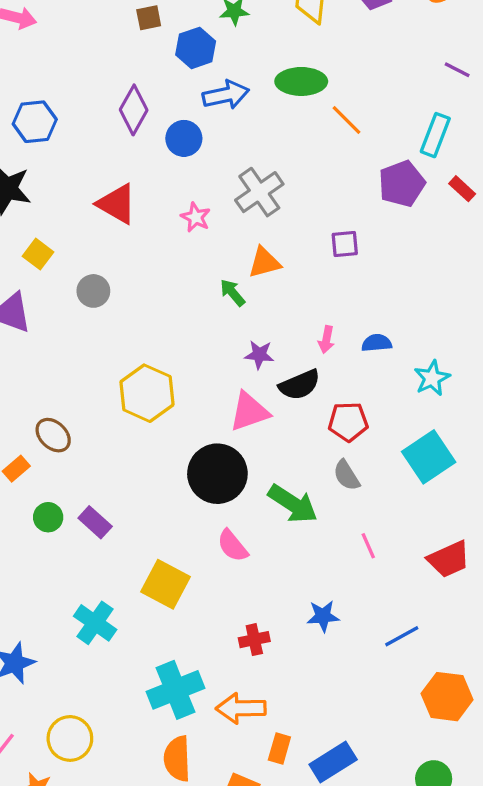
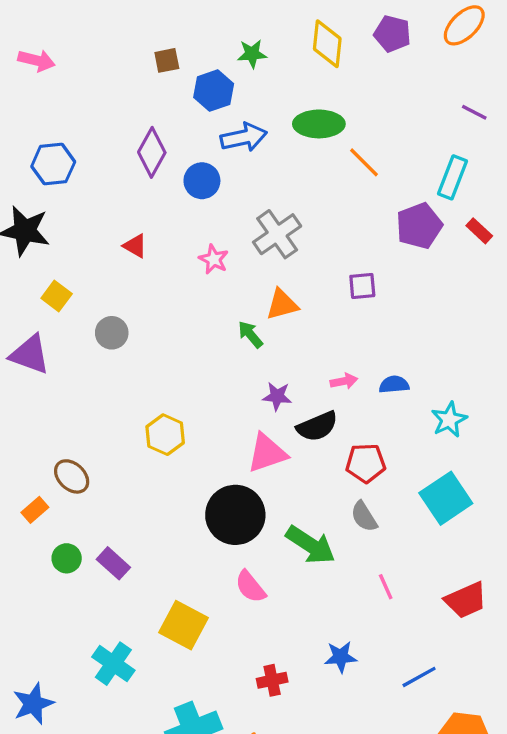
red triangle: (117, 204) -> (135, 246), size x0.6
pink arrow: (326, 340) -> (344, 381), turned -112
yellow hexagon: (147, 393) -> (165, 435), size x0.7

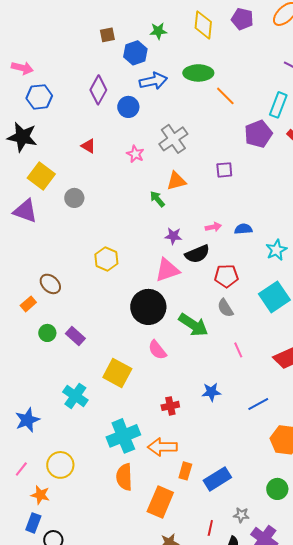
pink arrow: (37, 60) -> (22, 68), moved
yellow square: (57, 296) -> (41, 176), size x1.5

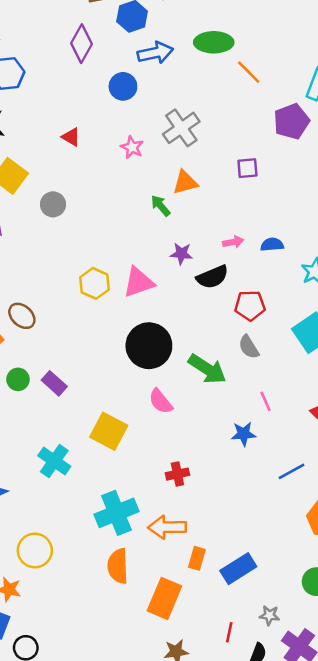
purple diamond: (98, 90) -> (82, 44), moved
pink triangle: (167, 270) -> (139, 282), moved
blue star: (211, 392) -> (244, 434), moved

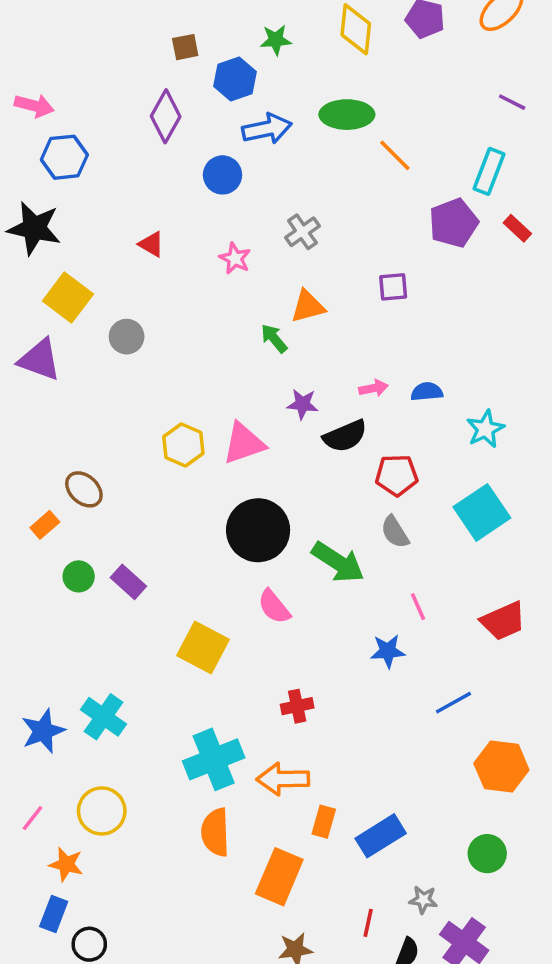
gray cross: (181, 128) -> (302, 232), size x0.7
cyan cross: (54, 461) -> (103, 717), moved

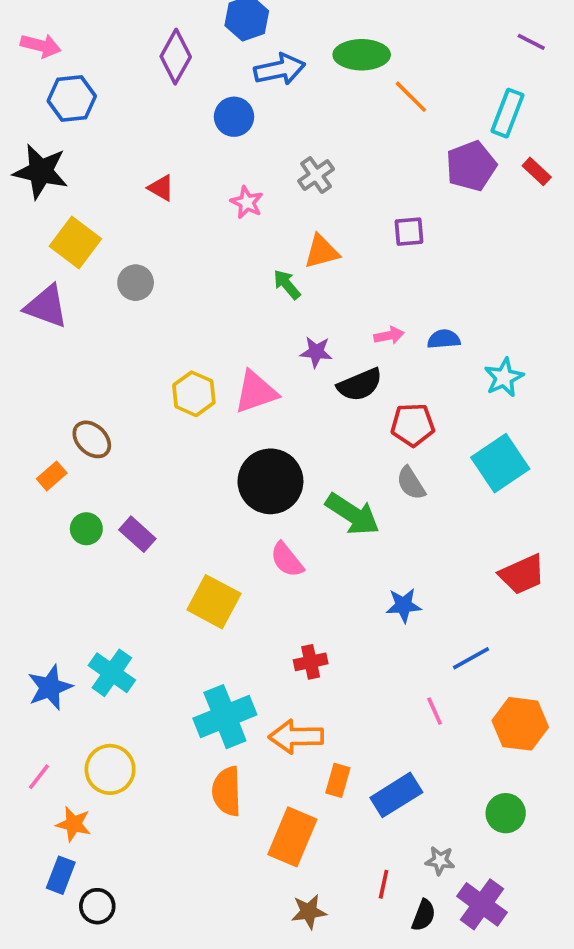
pink line: (418, 607) -> (435, 711), moved

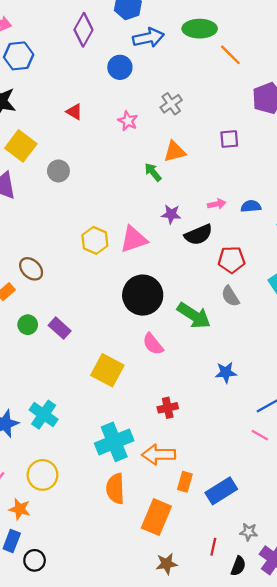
pink line: (435, 711) -> (260, 435), moved, turned -36

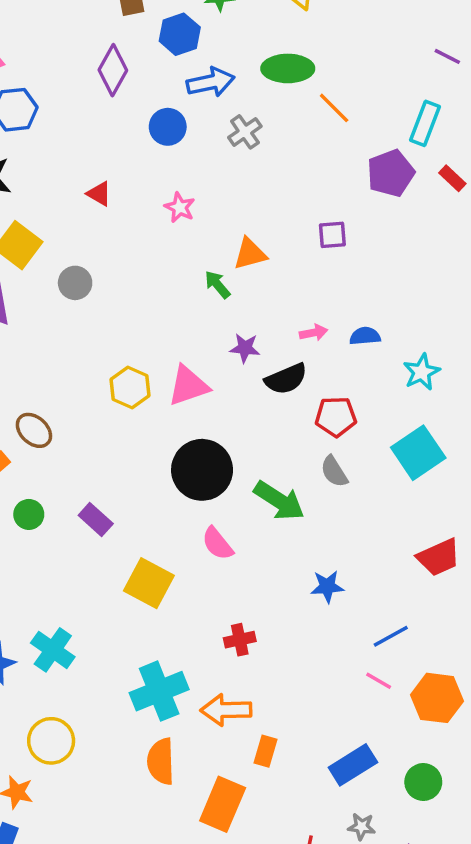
gray cross: (171, 104) -> (245, 132), moved
purple rectangle: (60, 328) -> (96, 520), moved
blue rectangle: (221, 491) -> (353, 765), moved

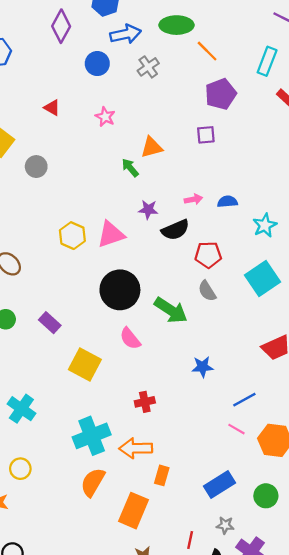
purple pentagon: (391, 173) -> (221, 94), moved
yellow circle: (51, 741) -> (20, 469), size x0.7
orange semicircle: (161, 761) -> (93, 482), turned 32

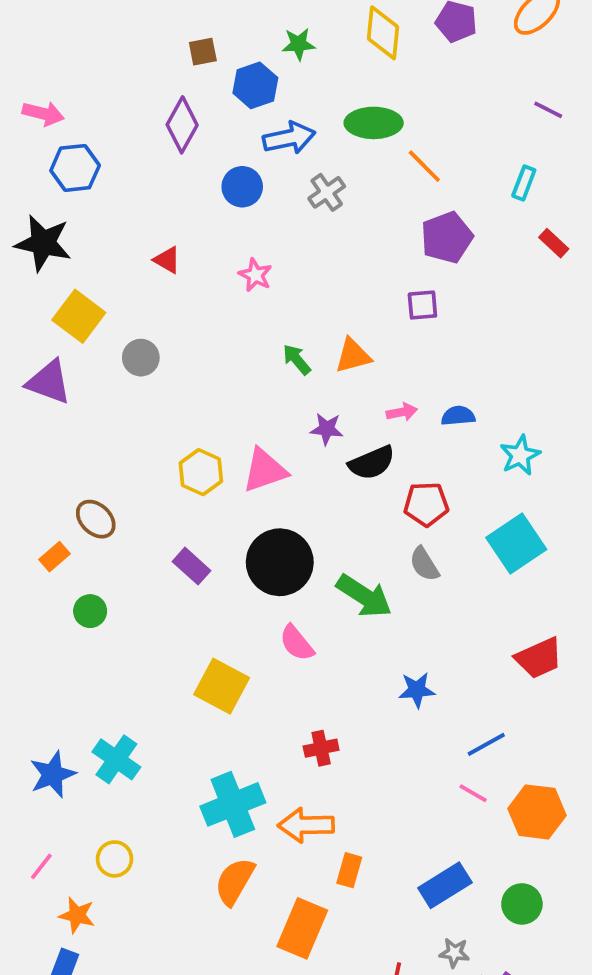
cyan rectangle: (267, 61) -> (524, 183), size x0.7
orange triangle: (152, 147) -> (353, 356), moved
purple rectangle: (50, 323) -> (191, 566), moved

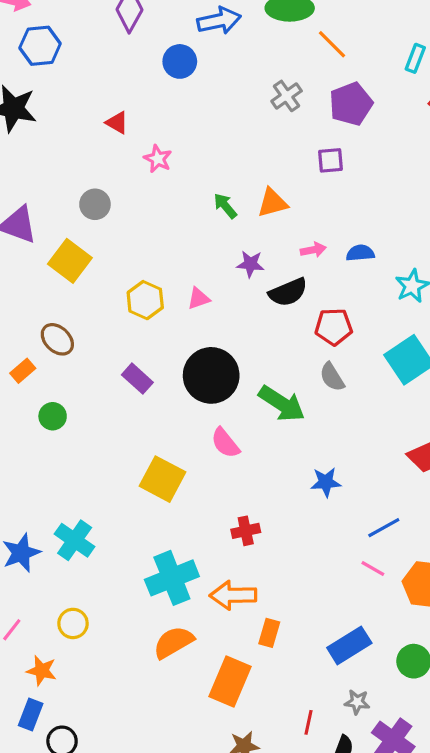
gray cross: (327, 192) -> (287, 96), moved
pink star: (255, 275) -> (158, 159), moved
yellow square: (79, 316) -> (70, 261), moved
pink triangle: (265, 470) -> (199, 299), size x0.6
orange semicircle: (235, 881) -> (173, 642), turned 30

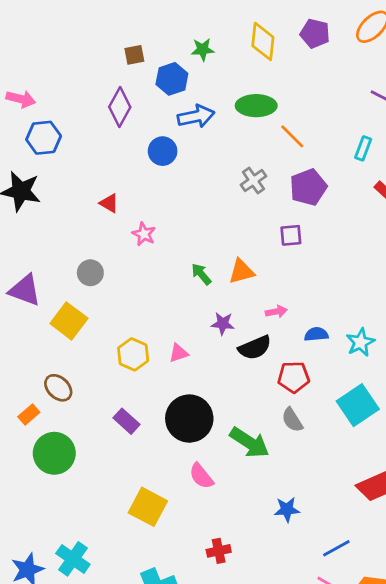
blue semicircle: (360, 253) -> (316, 334), moved
green circle: (53, 416) -> (54, 453), size x1.8

